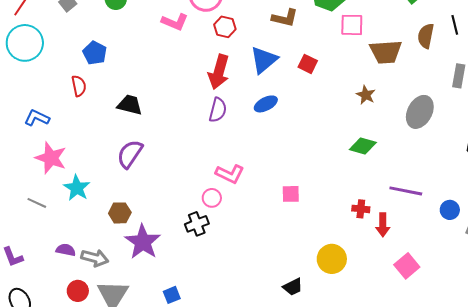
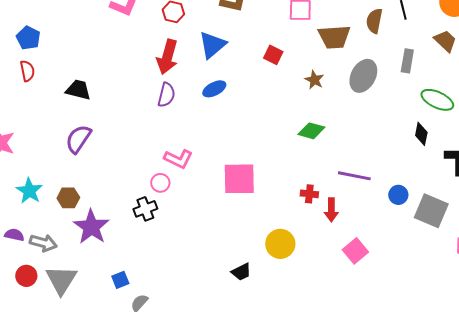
blue pentagon: (95, 53) -> (28, 38), moved
red square: (308, 64) -> (273, 55), moved
gray ellipse: (420, 112) -> (363, 76), moved
cyan star: (77, 188) -> (29, 191), moved
pink square: (291, 194) -> (239, 179), size x1.8

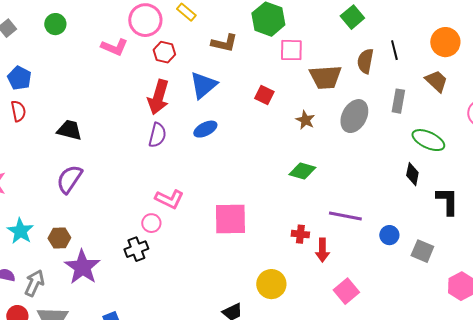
gray square: (431, 211) -> (422, 251), size x0.7
gray arrow: (43, 243) -> (34, 283), turned -80

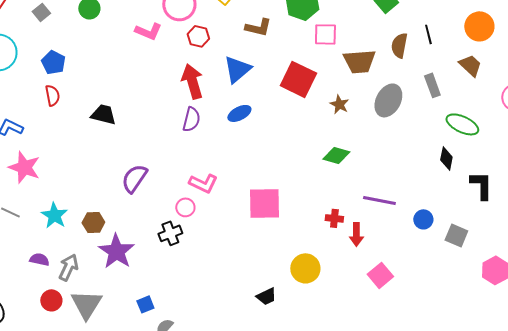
red square: (264, 95) -> (298, 79), size x1.8
red arrow: (158, 97) -> (192, 81), turned 148
gray rectangle: (398, 101) -> (432, 85), turned -30
purple semicircle: (69, 179) -> (134, 178), moved

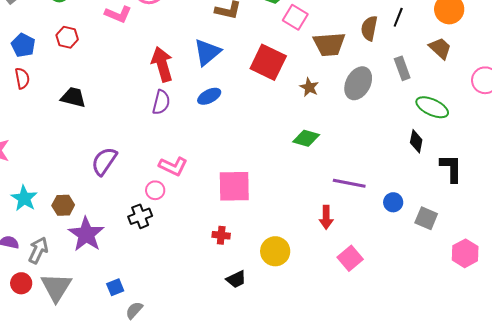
pink square: (325, 34) -> (295, 17), turned 30
black line: (428, 34) -> (398, 17), turned 36
red hexagon: (198, 36) -> (67, 37), moved
red cross: (334, 218) -> (221, 235), moved

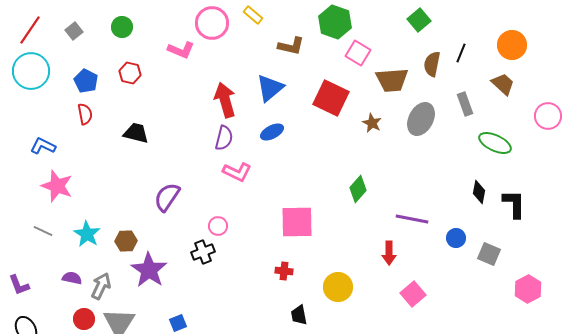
green diamond: (306, 138) -> (358, 189), moved, turned -64
black diamond: (416, 141) -> (479, 192), moved
pink L-shape: (173, 166) -> (237, 172), moved
black trapezoid: (236, 279) -> (299, 315), turned 105

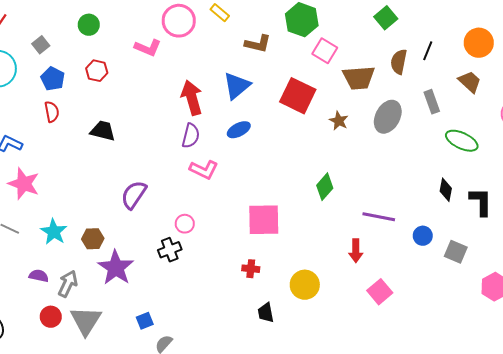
gray square: (74, 31) -> (41, 45), moved

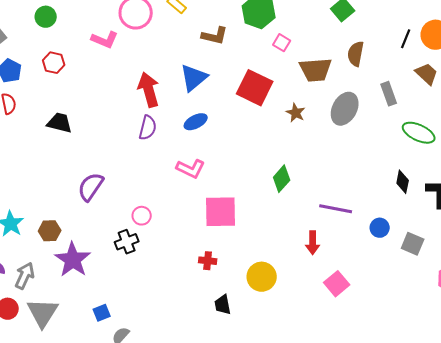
pink square: (325, 51) -> (282, 43), size x0.7
black line: (428, 51) -> (406, 39), moved
pink L-shape: (204, 170) -> (191, 169), moved

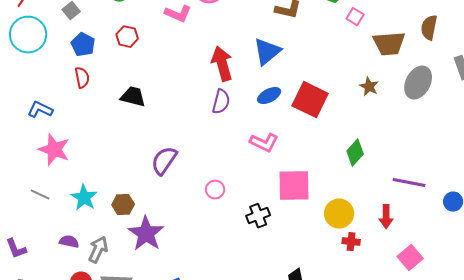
red square: (255, 88) -> (310, 100), moved
black cross: (127, 242) -> (258, 216), moved
red cross: (208, 261) -> (351, 242), moved
yellow circle: (262, 277) -> (339, 214), moved

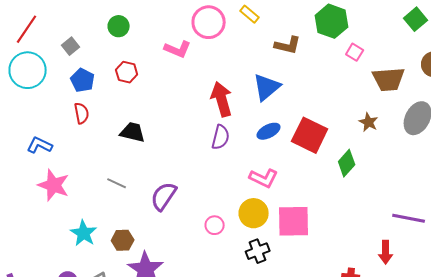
green diamond: (355, 153) -> (347, 163), moved
gray line: (40, 195) -> (117, 183), moved
yellow circle: (339, 214) -> (254, 213), moved

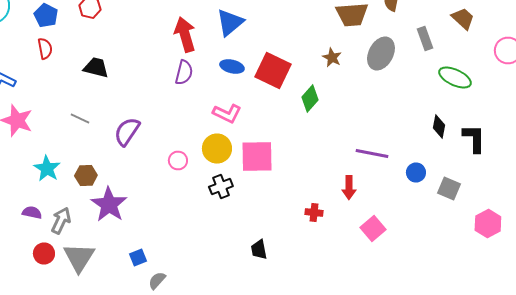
blue ellipse: (269, 131) -> (232, 66), turned 40

